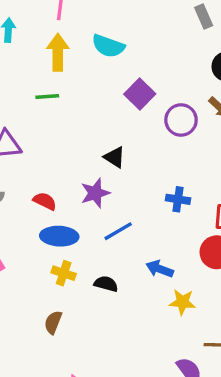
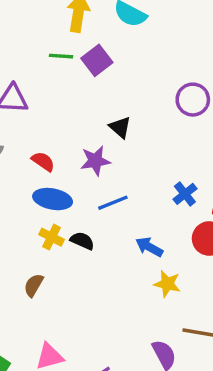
purple square: (140, 94) -> (97, 60), moved
blue cross: (178, 199) -> (185, 194), moved, turned 35
black semicircle: (106, 284) -> (82, 241), moved

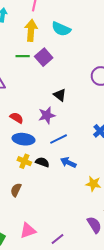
blue arrow: (149, 247) -> (68, 162), moved

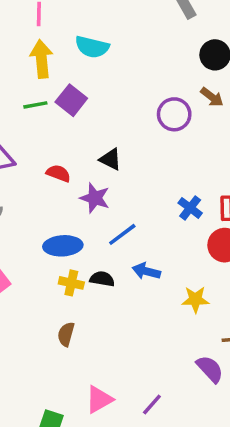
purple star: (47, 115) -> (95, 198), turned -30
red semicircle: (17, 118) -> (58, 173), moved

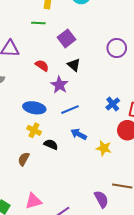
purple square: (71, 100) -> (66, 38), moved
black semicircle: (102, 279) -> (51, 144), moved
yellow star: (195, 300) -> (104, 148), moved

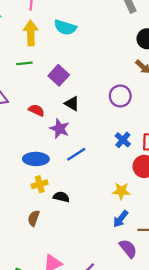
purple circle: (117, 48) -> (120, 96), moved
yellow cross: (34, 130) -> (40, 184), turned -32
blue arrow: (79, 134) -> (121, 219), moved, turned -70

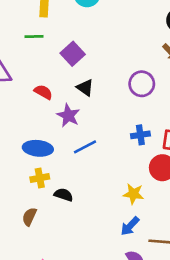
blue cross: (123, 140) -> (140, 135), turned 35

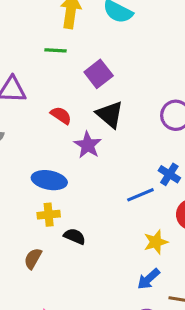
black triangle: (85, 88) -> (110, 114), size x1.4
blue cross: (140, 135) -> (169, 174), turned 36
blue line: (85, 147) -> (140, 195), moved
yellow star: (133, 194) -> (156, 242), turned -30

